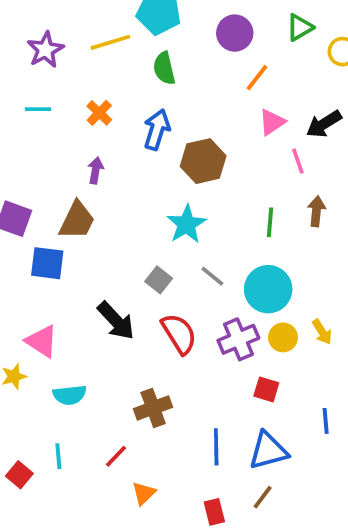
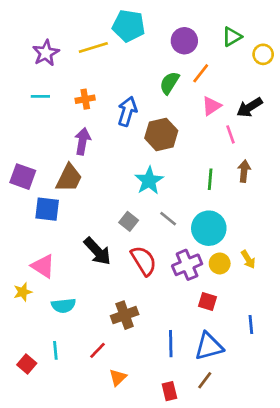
green semicircle: (164, 68) -> (169, 83), moved, turned 45
orange cross: (99, 113) -> (85, 99), turned 36
purple arrow: (96, 170) -> (82, 141), size x1.4

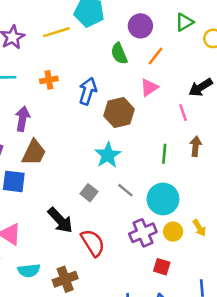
green semicircle: (169, 83) -> (119, 54), moved, turned -55
pink triangle: (212, 106) -> (149, 87), moved
purple arrow: (82, 141) -> (23, 119), moved
red semicircle: (144, 261) -> (93, 243), moved
brown cross: (125, 315) -> (65, 279), moved

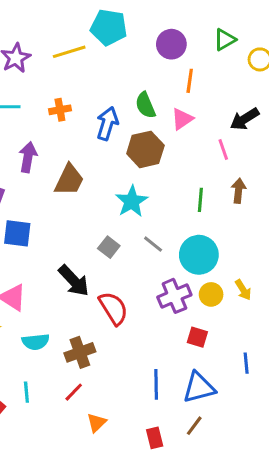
green semicircle: (119, 54) -> (145, 105), moved
orange line: (155, 56) -> (190, 81), turned -30
brown trapezoid: (34, 153) -> (69, 180), moved

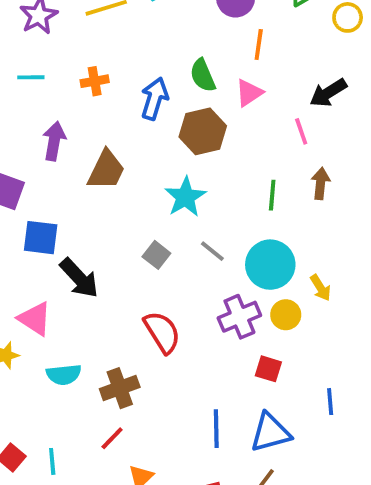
black arrow: (74, 281) -> (79, 278), moved
yellow arrow: (243, 290) -> (320, 288), moved
cyan line: (26, 392) -> (52, 461), moved

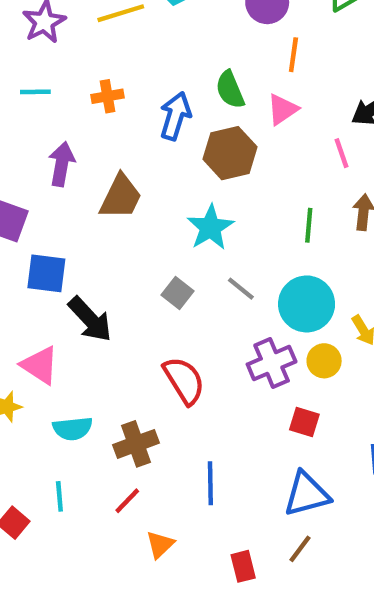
blue line: (216, 429) -> (210, 483), moved
cyan line: (52, 461) -> (59, 496), moved

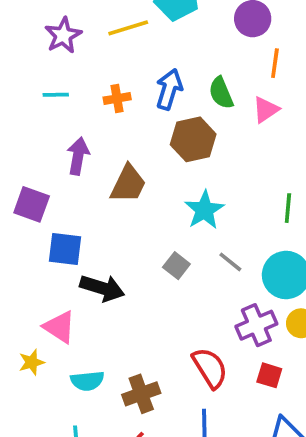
blue arrow: (175, 116) -> (169, 89), moved
brown hexagon: (230, 153) -> (193, 139), moved
black arrow: (90, 319) -> (102, 288), turned -30
red semicircle: (184, 380) -> (210, 368), moved
red square: (304, 422) -> (269, 375), moved

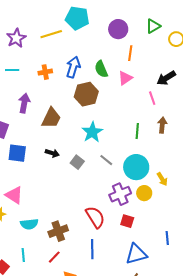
black arrow: (102, 288) -> (52, 153), moved, size x0.6

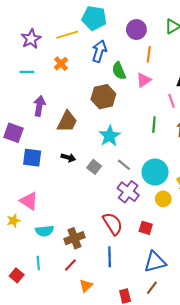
blue arrow: (73, 67) -> (99, 51), moved
orange cross: (45, 72) -> (61, 64), moved, turned -32
green line: (137, 131) -> (154, 125), moved
purple cross: (120, 194) -> (128, 192), moved, turned -30

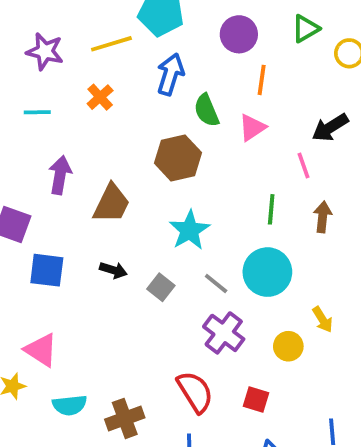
purple star: (31, 39) -> (45, 51), turned -30
cyan circle: (155, 172) -> (267, 272), moved

